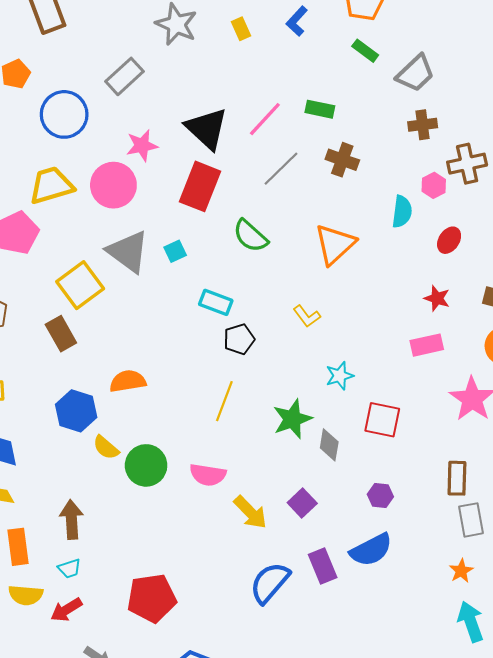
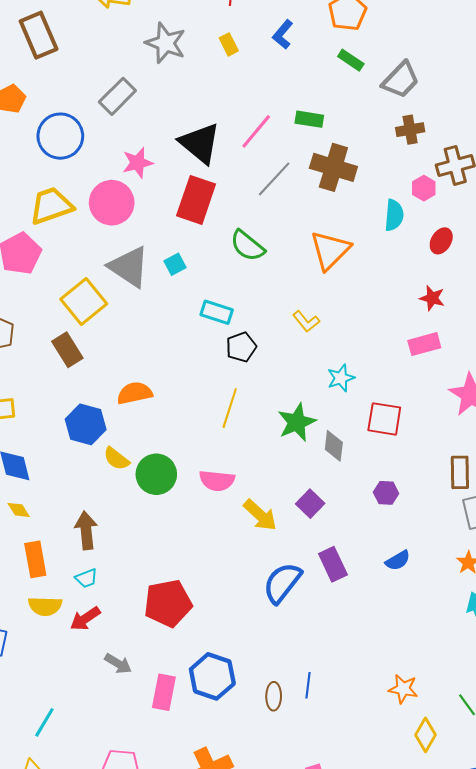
brown cross: (342, 160) -> (333, 167), size x1.4
blue semicircle: (371, 550) -> (398, 561), moved, size x0.6

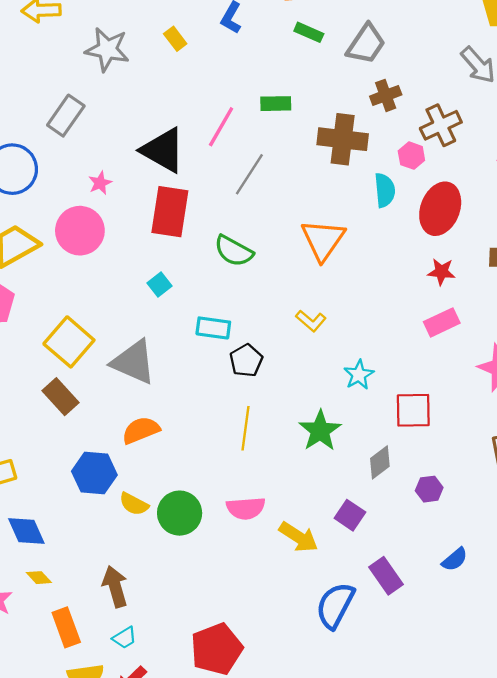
pink star: (138, 163) -> (100, 183), size x0.7
brown cross: (333, 167) -> (343, 139), moved
red ellipse: (441, 241) -> (440, 209), size x1.8
gray triangle: (129, 267) -> (134, 362), moved
gray diamond: (334, 446) -> (380, 462), moved, turned 56

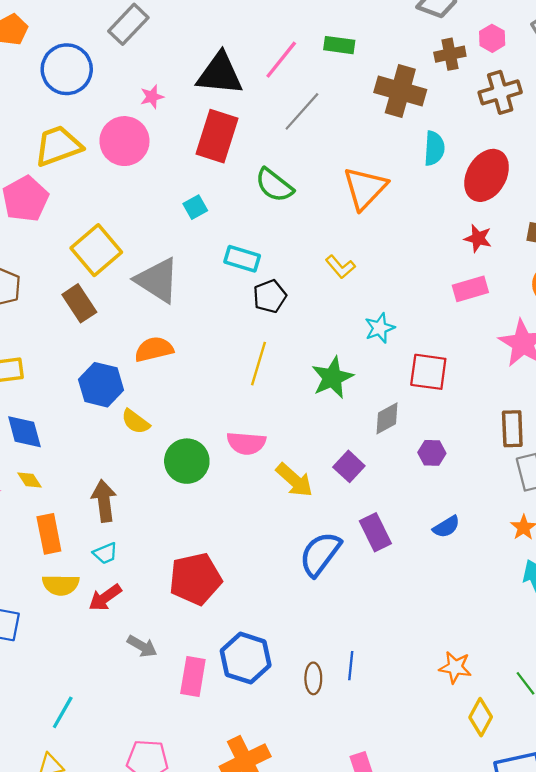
black triangle: (163, 150) -> (220, 74), turned -33
pink hexagon: (411, 156) -> (492, 38), moved
green circle: (180, 513) -> (187, 461), moved

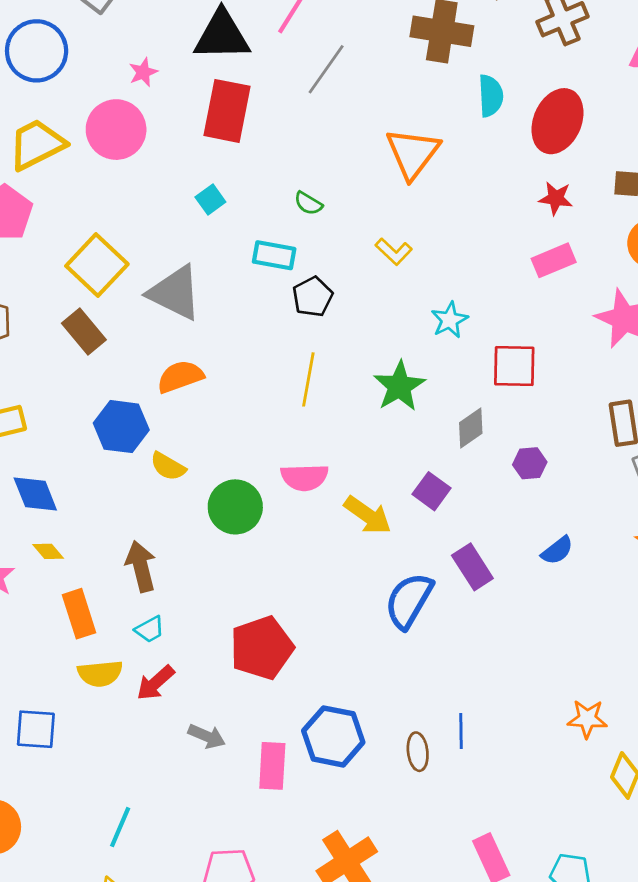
green semicircle: (274, 185) -> (308, 203), moved, size x0.6

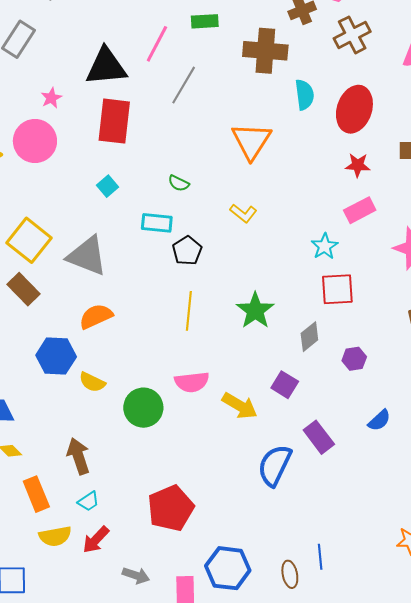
cyan star: (450, 320) -> (325, 246), moved

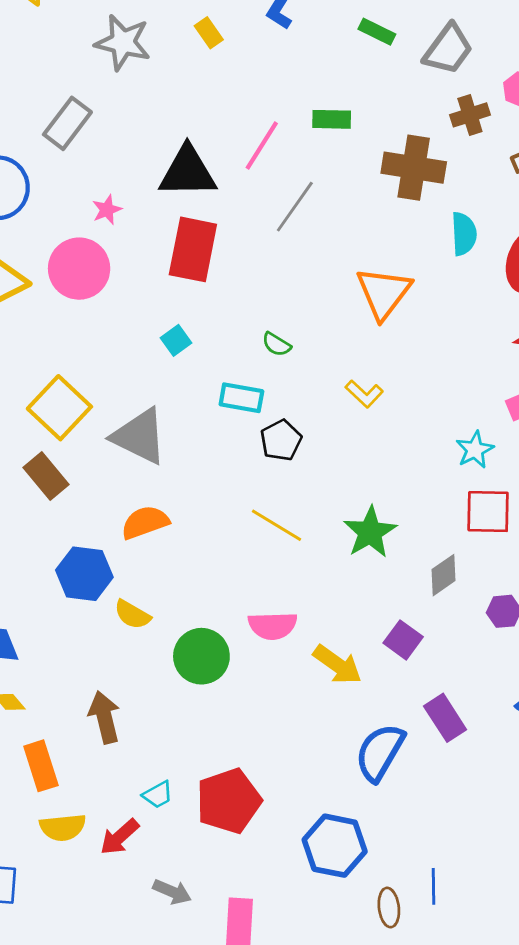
yellow line: (189, 311) -> (277, 525), turned -69
cyan trapezoid: (88, 501) -> (158, 795), moved
blue hexagon: (228, 568) -> (335, 846), moved

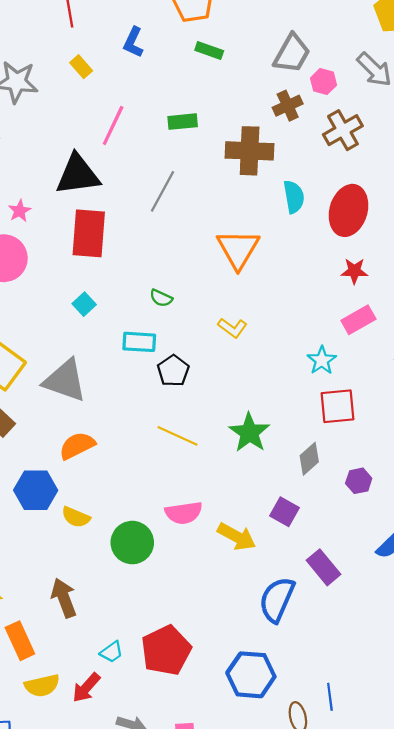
gray trapezoid: (448, 49) -> (292, 53), moved
pink line: (262, 146) -> (113, 125), moved

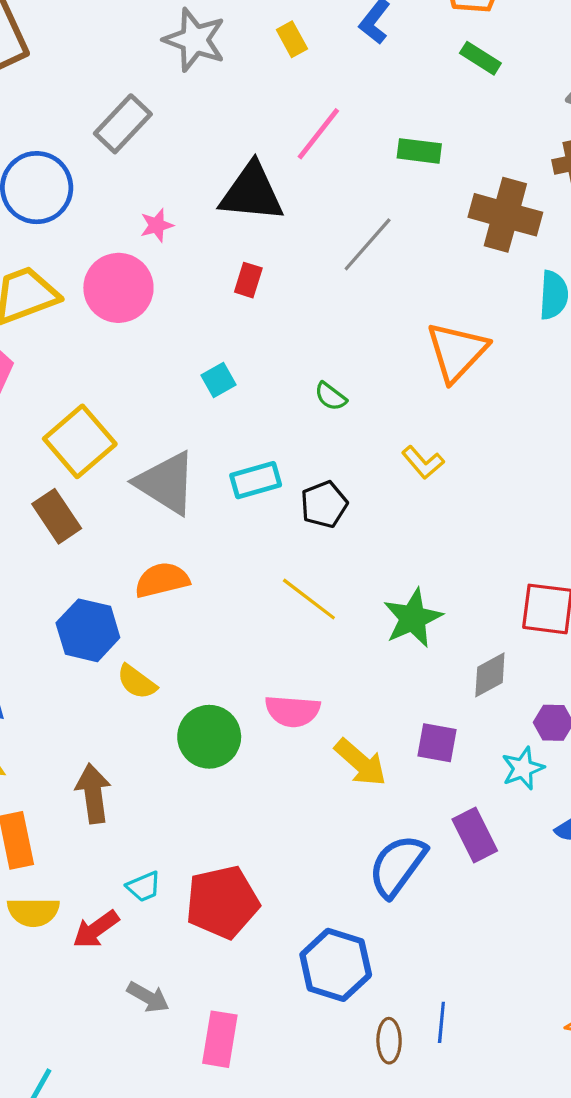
red rectangle: (89, 233) -> (248, 280), size x0.5
cyan rectangle: (139, 342) -> (256, 480), moved, turned -32
cyan star: (322, 360) -> (523, 768), moved
purple square: (284, 512) -> (437, 743), turned -32

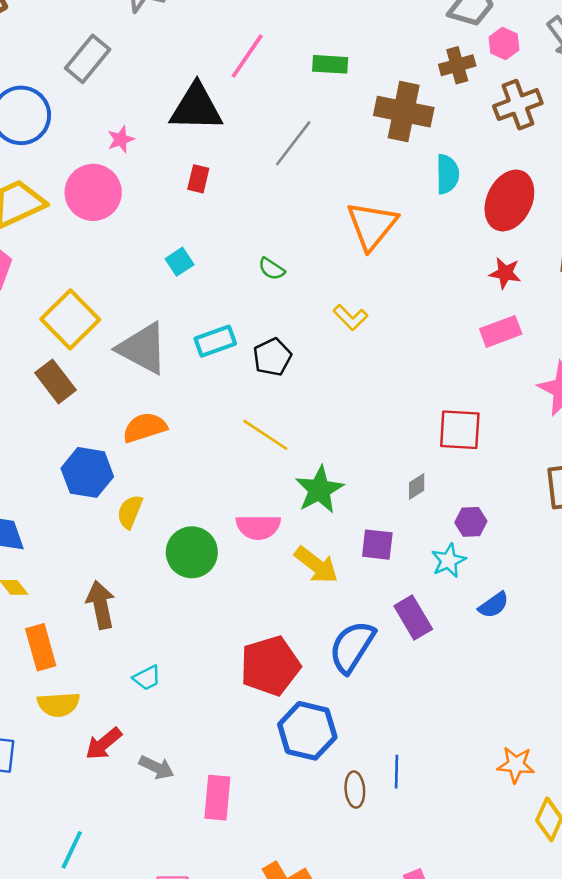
green star: (413, 618) -> (319, 490), moved
gray diamond: (490, 675) -> (417, 486), size x0.7
yellow semicircle: (137, 682) -> (130, 512), turned 80
red pentagon: (222, 902) -> (270, 666), moved
red arrow: (96, 929) -> (104, 744), moved

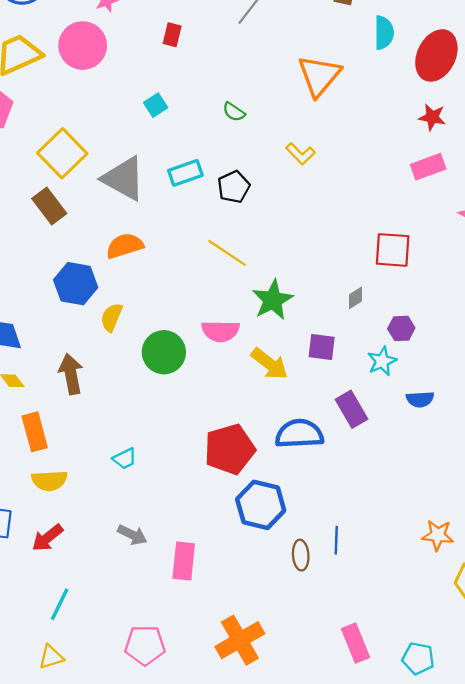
brown arrow: (101, 605) -> (71, 374), moved
blue semicircle: (494, 605) -> (420, 399), turned 32
blue semicircle: (352, 647) -> (299, 434), turned 54
red arrow: (104, 744) -> (47, 538), moved

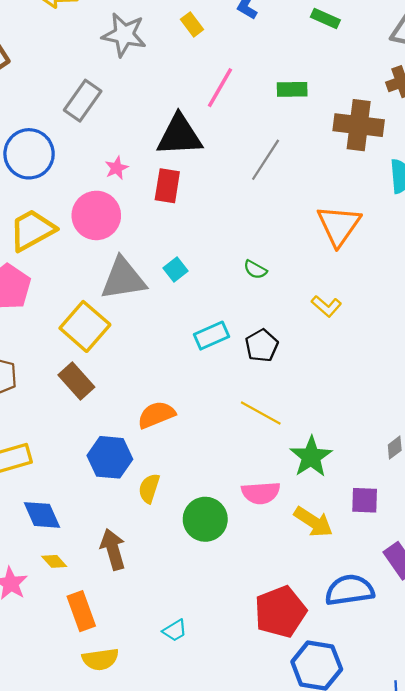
red rectangle: (172, 35) -> (167, 186), moved, size x1.4
gray triangle: (124, 178) -> (123, 279), moved, turned -33

